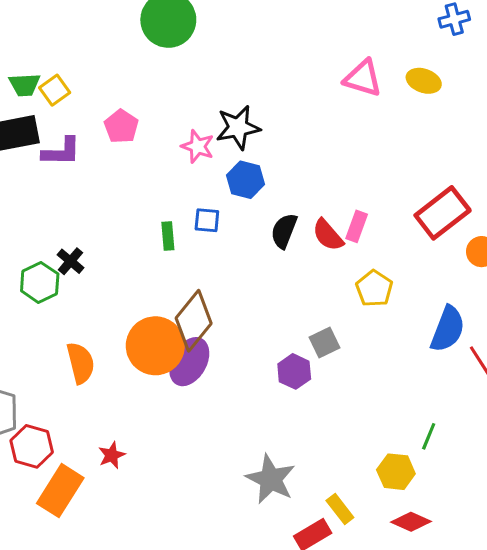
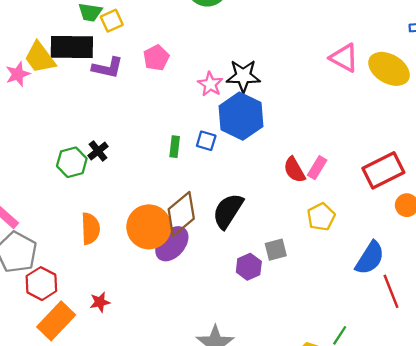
yellow ellipse: (424, 81) -> (389, 69), size x1.6
blue hexagon: (245, 180) -> (241, 116), size x1.6
black semicircle: (284, 231) -> (228, 211), moved, size x1.4

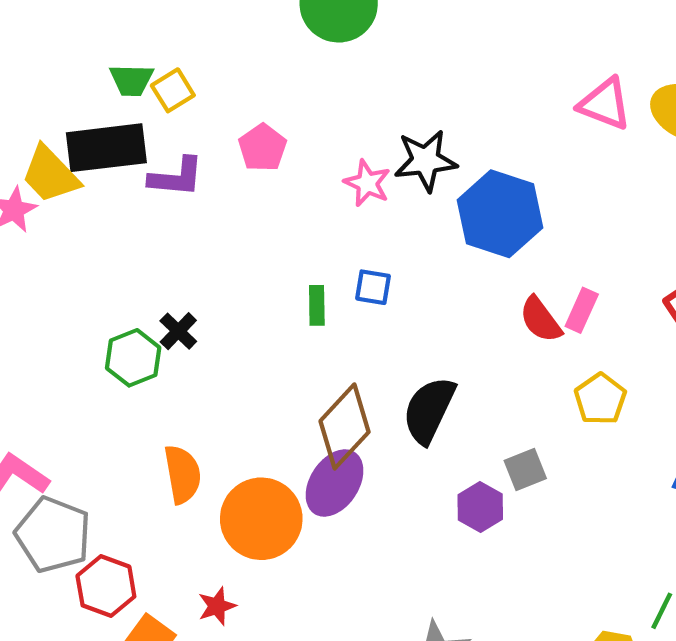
blue hexagon: (241, 116) -> (500, 214), moved
orange circle: (149, 227) -> (261, 519), moved

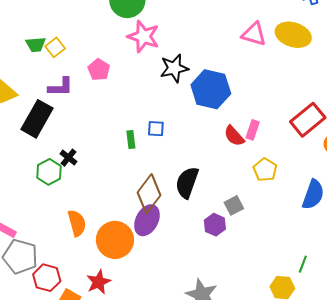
black rectangle: (106, 148) -> (37, 119), moved, turned -48
pink star: (367, 183) -> (143, 36), moved, size x1.5
red star: (217, 606) -> (99, 282), size x1.4

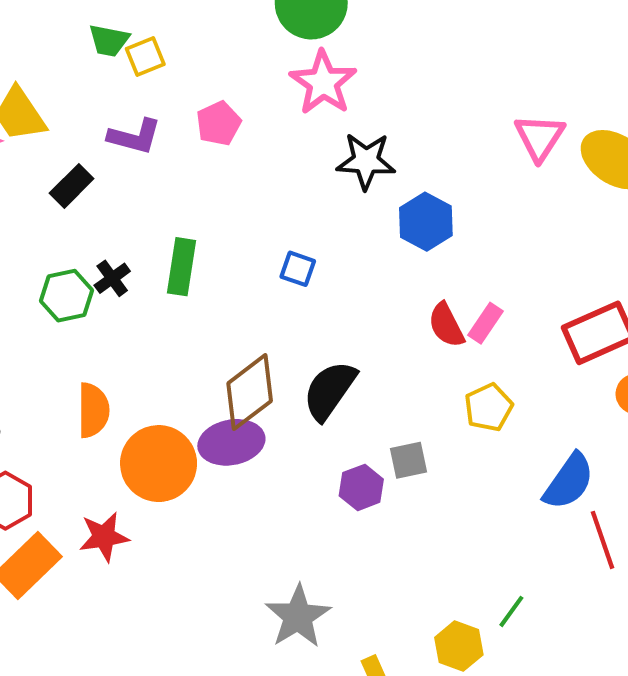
pink triangle: (254, 34) -> (539, 137), turned 32
blue hexagon: (211, 89) -> (426, 222), size x0.7
black rectangle: (37, 119) -> (72, 186), size x0.6
green rectangle: (131, 140) -> (182, 267), moved, size x1.5
purple ellipse: (147, 220) -> (231, 442), turned 36

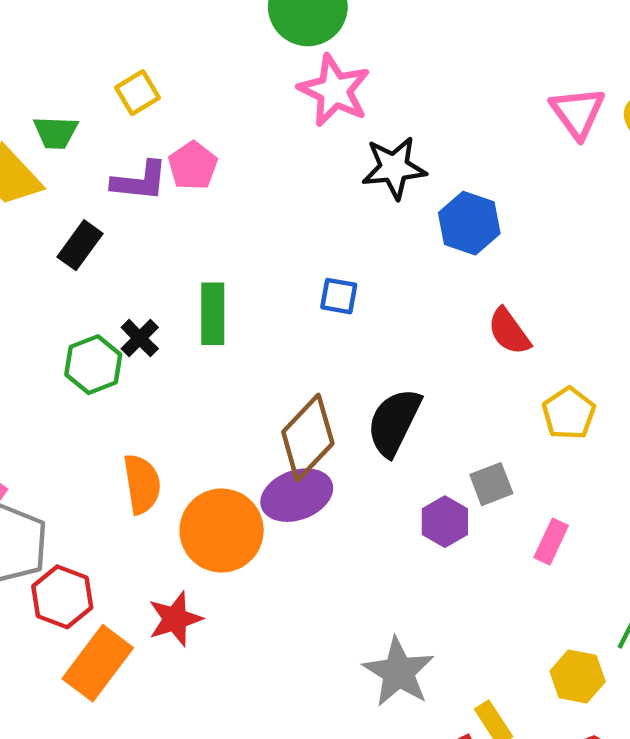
green trapezoid: (109, 41) -> (56, 132), moved
pink pentagon: (219, 123) -> (193, 166), moved
pink rectangle: (486, 323) -> (551, 542), moved

